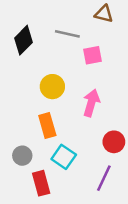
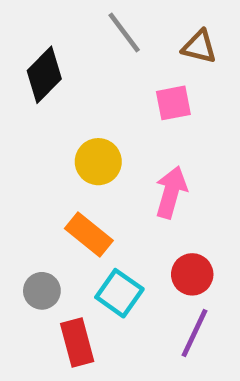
brown triangle: (104, 14) -> (199, 47), moved
gray line: (67, 34) -> (124, 33), moved, turned 40
orange rectangle: (47, 125) -> (89, 234), turned -35
red circle: (114, 142) -> (192, 274), moved

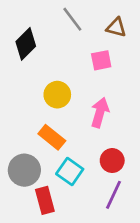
gray circle: (42, 291) -> (24, 170), size x1.5

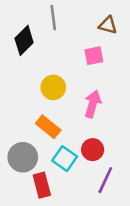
gray line: (72, 19) -> (53, 18), moved, turned 30
red circle: (112, 161) -> (93, 150), moved

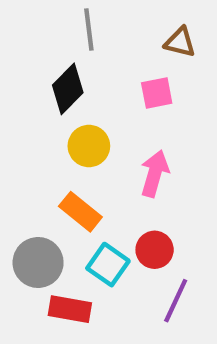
black diamond: (24, 40) -> (68, 89), moved
red rectangle: (42, 185) -> (70, 309), turned -65

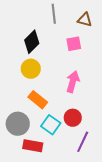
gray line: (89, 29) -> (54, 14), moved
yellow circle: (89, 146) -> (31, 69), moved

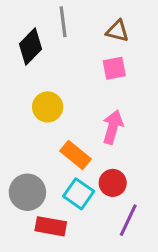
gray line: (54, 14) -> (63, 22), moved
brown triangle: (85, 20) -> (117, 31), moved
black diamond: (32, 42) -> (31, 47), moved
orange rectangle: (38, 100) -> (75, 155), moved

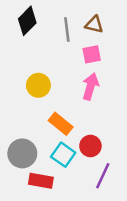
gray line: (63, 22) -> (67, 30), moved
black diamond: (31, 47) -> (27, 21), moved
pink arrow: (113, 127) -> (90, 87), moved

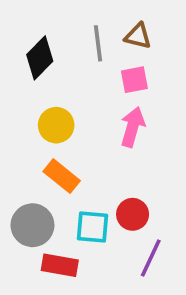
black diamond: (27, 21) -> (40, 58), moved
orange rectangle: (61, 124) -> (62, 176), moved
cyan square: (63, 155) -> (93, 227), turned -30

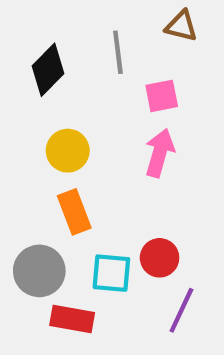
brown triangle: (138, 36) -> (181, 26), moved
orange rectangle: (62, 176) -> (74, 212), turned 30

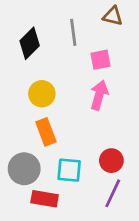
red circle: (160, 258) -> (111, 161), moved

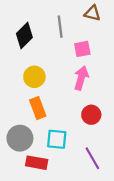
red circle: (111, 161) -> (91, 115), moved
purple line: (113, 193) -> (92, 158), turned -55

